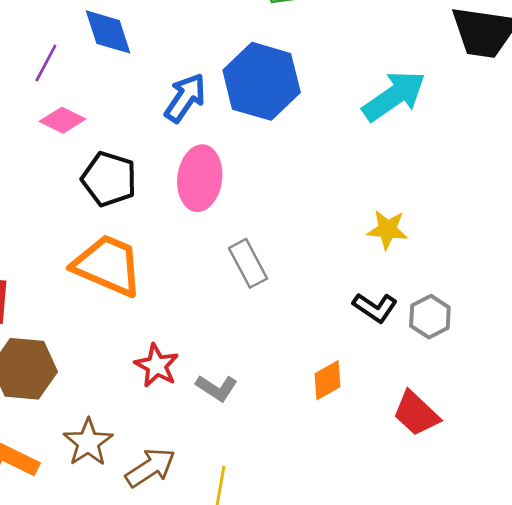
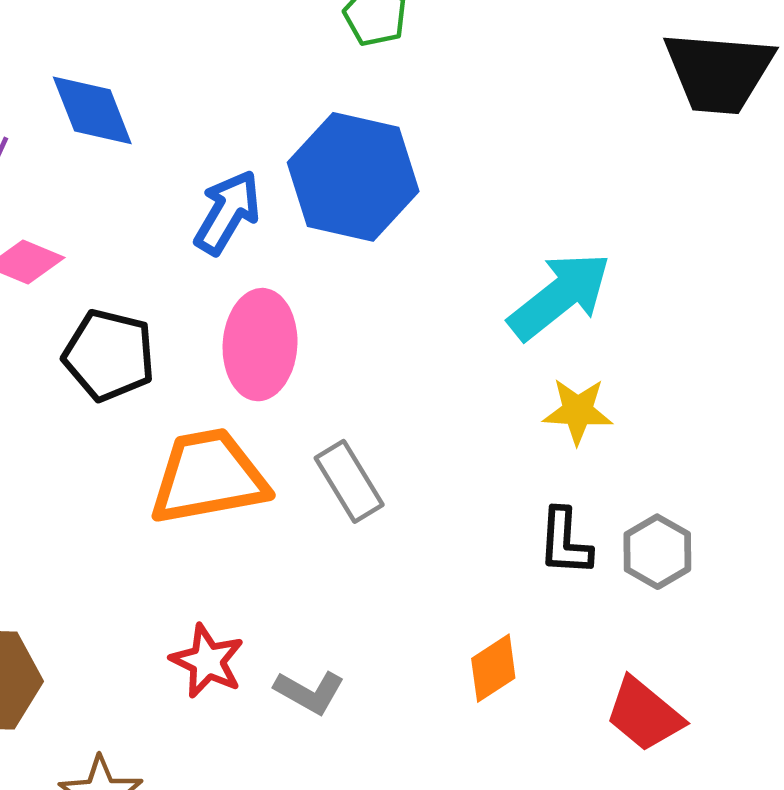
cyan arrow: (394, 96) -> (560, 296), moved
orange trapezoid: (108, 265) -> (208, 477), moved, turned -30
black L-shape: (375, 307) -> (565, 542), turned 63

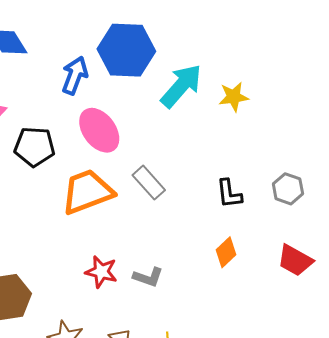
cyan arrow: (560, 296) -> (181, 86), moved
pink ellipse: (260, 345) -> (99, 130), turned -30
yellow star: (578, 411) -> (234, 97), moved
black L-shape: (565, 542) -> (229, 194), moved

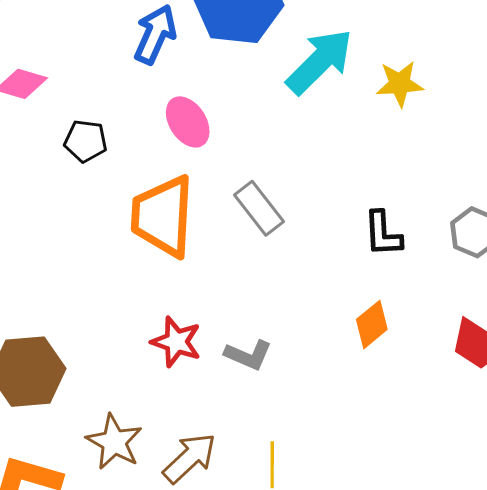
pink ellipse: (99, 130) -> (188, 122), size x0.7
black pentagon: (35, 147) -> (86, 141), size x0.7
orange trapezoid: (87, 192) -> (163, 216), turned -70

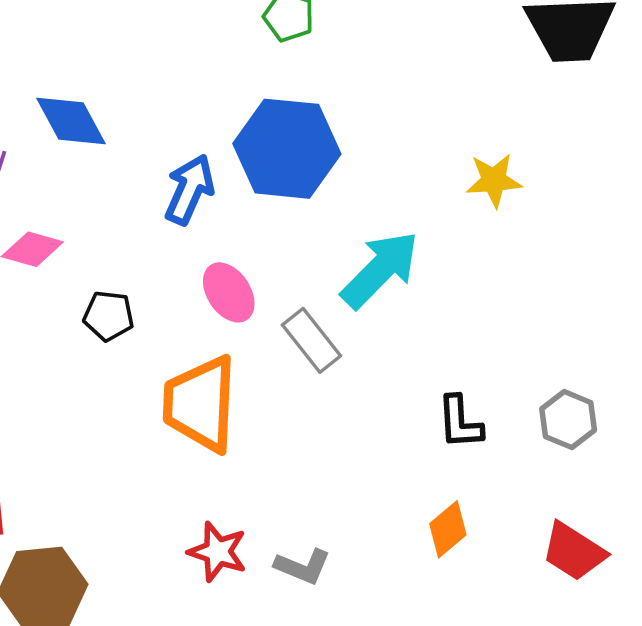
cyan arrow: (320, 62) -> (380, 270), moved
yellow star: (400, 84) -> (494, 180), moved
gray rectangle: (259, 208) -> (312, 340), moved

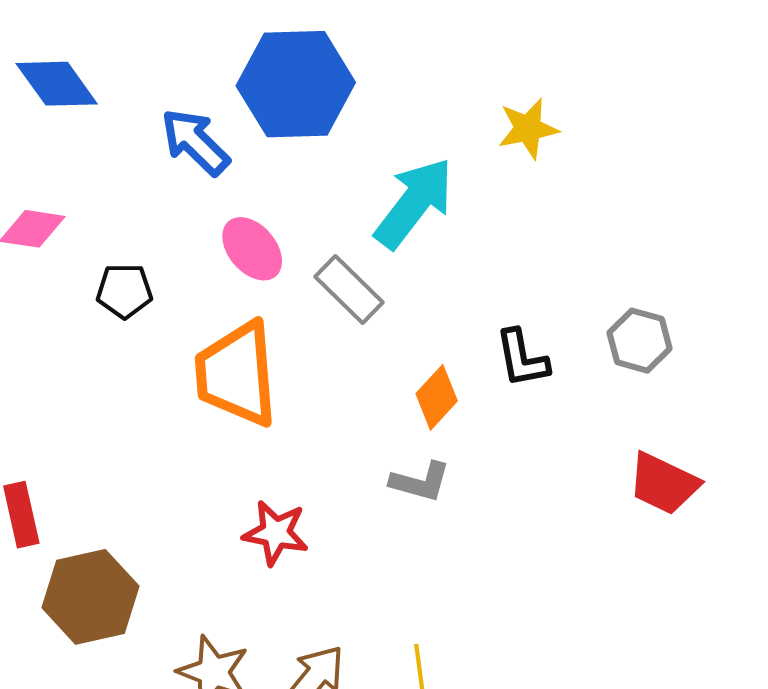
yellow star: (494, 180) -> (528, 129), moved
blue arrow: (190, 189) -> (195, 142), turned -62
orange diamond: (448, 529) -> (437, 397), moved
gray L-shape: (303, 567) -> (420, 482), moved

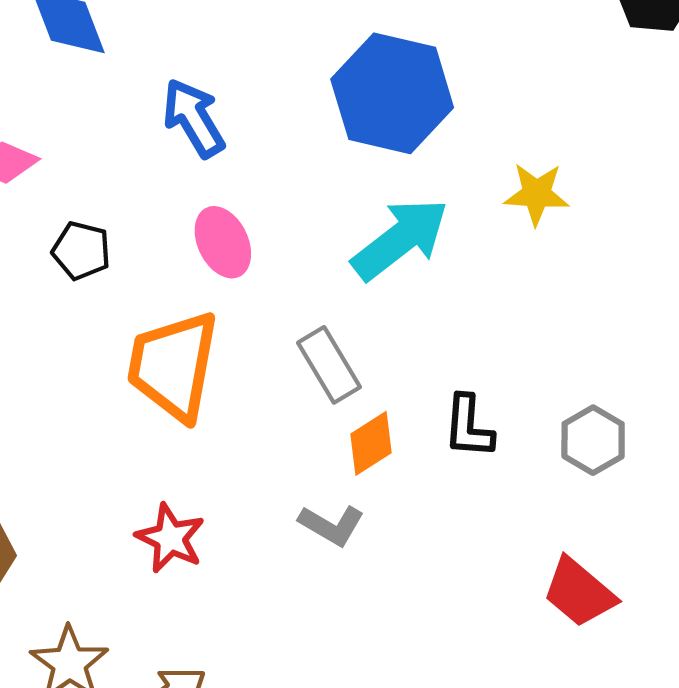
blue hexagon: (296, 84) -> (392, 93), moved
gray rectangle: (349, 290) -> (329, 365), moved

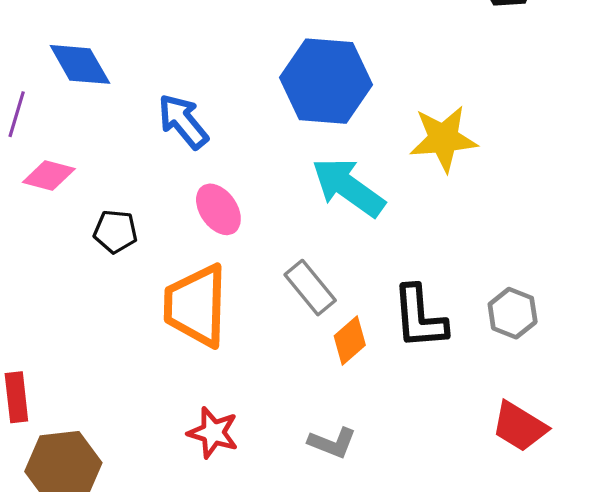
yellow star: (537, 194) -> (443, 139), size x1.4
cyan arrow: (400, 239) -> (348, 187), turned -98
black L-shape: (468, 427) -> (419, 317), size x1.4
gray L-shape: (332, 525) -> (332, 443), moved

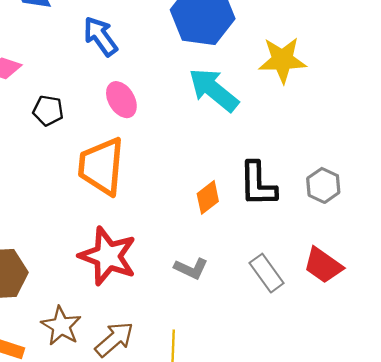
gray rectangle: (310, 288) -> (267, 273), moved
red star: (213, 433) -> (108, 256), size x1.6

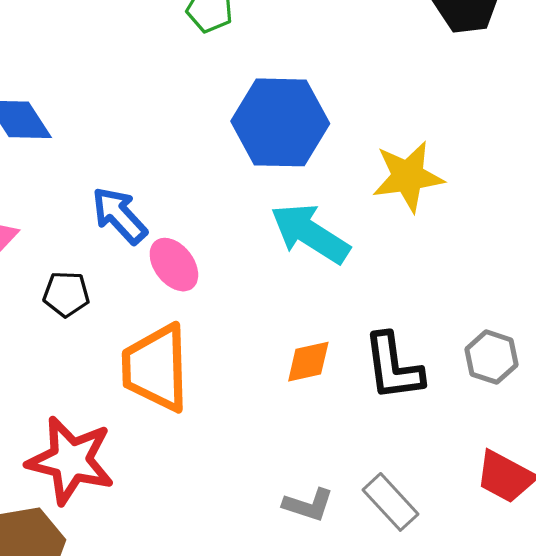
blue arrow: (100, 36) -> (119, 215), moved
orange diamond: (208, 197) -> (308, 362), moved, turned 32
red star: (108, 256) -> (71, 460), moved
gray rectangle: (267, 273) -> (391, 502), moved

